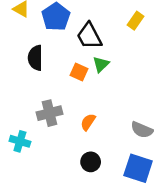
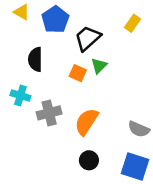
black trapezoid: (89, 36) -> (88, 38), turned 76
orange semicircle: (88, 122) -> (86, 122), size x1.6
cyan cross: (20, 141) -> (20, 96), moved

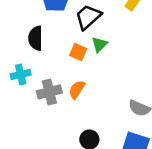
cyan cross: (20, 96) -> (21, 74), turned -30
orange semicircle: (86, 122) -> (77, 89), moved, size x0.7

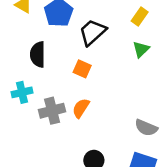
green triangle: (99, 44) -> (141, 49), moved

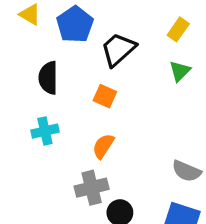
cyan cross: (22, 92) -> (45, 131), moved
gray cross: (52, 111) -> (92, 188), moved

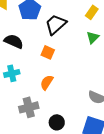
black semicircle: (48, 78) -> (14, 41), turned 114
gray cross: (92, 188) -> (29, 107), moved

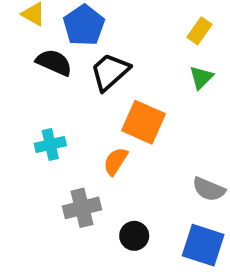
black trapezoid: (56, 24) -> (110, 72), moved
black semicircle: (14, 41) -> (54, 63), moved
orange square: (48, 52) -> (143, 122), moved, size x1.6

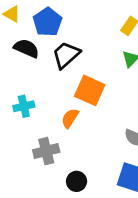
black circle: (134, 236) -> (77, 181), moved

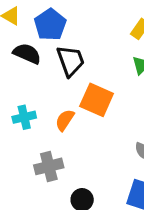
black trapezoid: (66, 55) -> (71, 61), turned 112
orange semicircle: (70, 118) -> (65, 120), moved

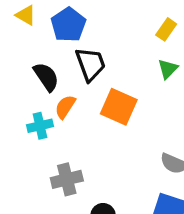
black semicircle: (27, 54) -> (46, 77), moved, turned 32
orange semicircle: (65, 120) -> (65, 107), moved

